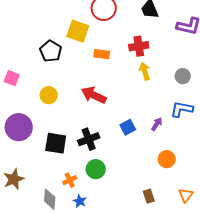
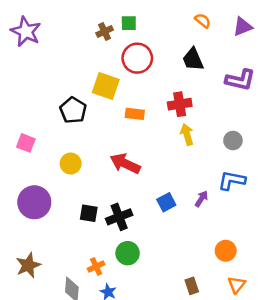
black square: (56, 143) -> (89, 213), moved, size x0.7
orange circle: (167, 159) -> (226, 251), moved

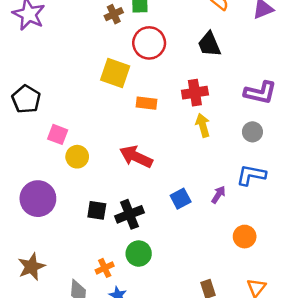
purple L-shape: (240, 80) -> (260, 93), moved
black pentagon: (73, 110) -> (26, 99), moved
pink square: (26, 143) -> (58, 134), moved
orange circle: (226, 251) -> (245, 237), moved

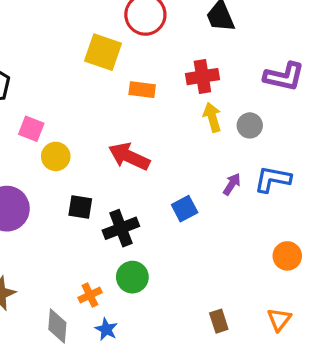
gray circle: (252, 132) -> (250, 125), moved
purple arrow: (218, 195) -> (232, 184), moved
black square: (97, 210) -> (80, 207), moved
orange circle: (245, 237) -> (287, 256), moved

